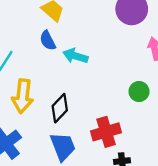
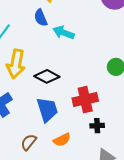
black diamond: (60, 108) -> (47, 76), turned 70

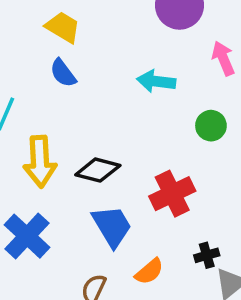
cyan arrow: (63, 33) -> (156, 81), moved
black cross: (97, 126) -> (207, 255), moved

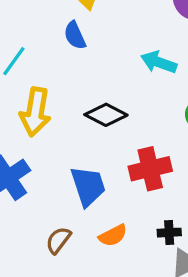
black diamond: (98, 170) -> (106, 115), moved

